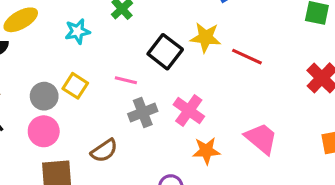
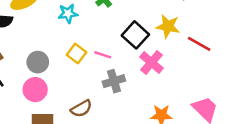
yellow square: (75, 86) -> (77, 53), moved
pink cross: (189, 111) -> (152, 62), moved

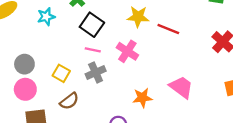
black square: (135, 35) -> (92, 25), moved
yellow square: (77, 53) -> (61, 73), moved
pink line: (103, 55) -> (93, 50), moved

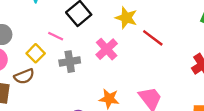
pink line: (93, 50) -> (56, 36), moved
brown semicircle: (69, 101) -> (24, 76), moved

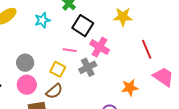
red line: (153, 38) -> (147, 49), moved, turned 48
pink cross: (107, 49) -> (100, 47), moved

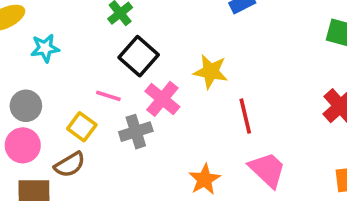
yellow star: (123, 17) -> (211, 72), moved
cyan star: (42, 20) -> (45, 48), moved
orange star: (130, 88) -> (205, 179), turned -30

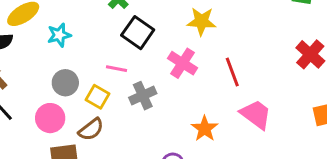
yellow star: (211, 72) -> (201, 21), moved
pink cross: (162, 99) -> (183, 63), moved
gray circle: (26, 106) -> (65, 83), moved

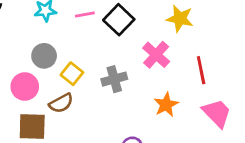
pink line: (117, 69) -> (85, 14), moved, turned -30
orange star: (205, 129) -> (166, 105), moved

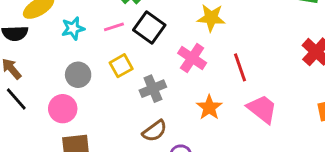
yellow square: (72, 74) -> (121, 66), moved, turned 30
brown semicircle: (61, 103) -> (155, 131), moved

